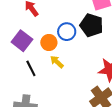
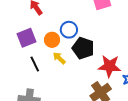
black pentagon: (92, 25) -> (83, 48), moved
purple square: (22, 41) -> (27, 38), turned 30

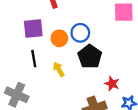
yellow arrow: (59, 58) -> (59, 69), moved
red star: (110, 66) -> (112, 84), size x0.6

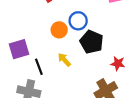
purple square: (33, 28) -> (19, 49), moved
black line: (34, 59) -> (39, 67), moved

